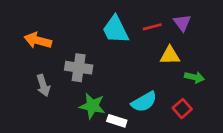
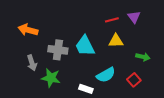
cyan trapezoid: (115, 30) -> (85, 46), moved
yellow triangle: (170, 55) -> (116, 41), moved
green star: (92, 106) -> (51, 78), moved

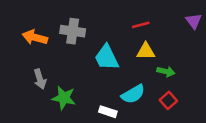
purple triangle: (134, 17) -> (194, 21), moved
gray cross: (58, 50) -> (73, 31), moved
green arrow: (143, 57) -> (166, 71), moved

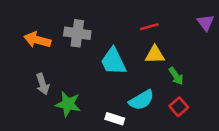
green arrow: (166, 71) -> (176, 76), turned 42

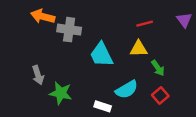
red line: (149, 27) -> (145, 24), moved
orange arrow: (37, 40) -> (43, 16), moved

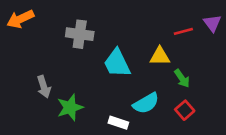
orange arrow: (43, 16) -> (20, 19), moved, turned -40
red line: (145, 24) -> (183, 31), moved
green star: (61, 93) -> (70, 107), turned -30

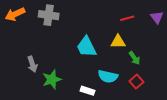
red line: (183, 31) -> (127, 18), moved
gray cross: (80, 34) -> (49, 15), moved
cyan semicircle: (146, 103) -> (108, 76), turned 42

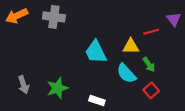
red line: (127, 18) -> (151, 32), moved
gray arrow: (32, 64) -> (23, 85), moved
cyan semicircle: (108, 76) -> (126, 73), moved, turned 36

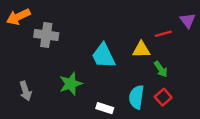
gray cross: (54, 17) -> (46, 35), moved
cyan semicircle: (126, 73) -> (136, 97), moved, turned 50
green star: (57, 88) -> (71, 84), moved

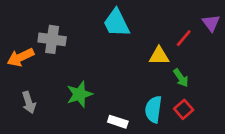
orange arrow: (18, 17) -> (21, 57), moved
red line: (163, 34) -> (184, 38), turned -35
cyan trapezoid: (104, 56) -> (116, 23), moved

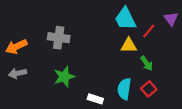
cyan trapezoid: (116, 23) -> (125, 19), moved
gray cross: (52, 39) -> (59, 38), moved
gray arrow: (29, 102) -> (17, 73), moved, turned 96

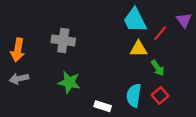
orange arrow: (16, 47) -> (18, 50), turned -55
green star: (64, 77) -> (69, 82), turned 30

